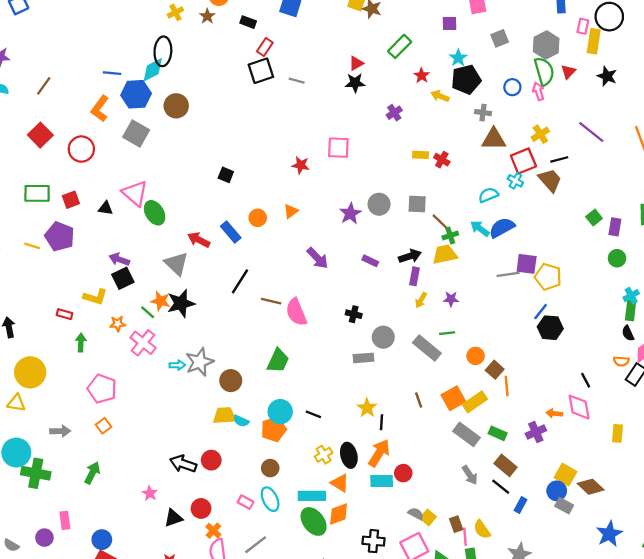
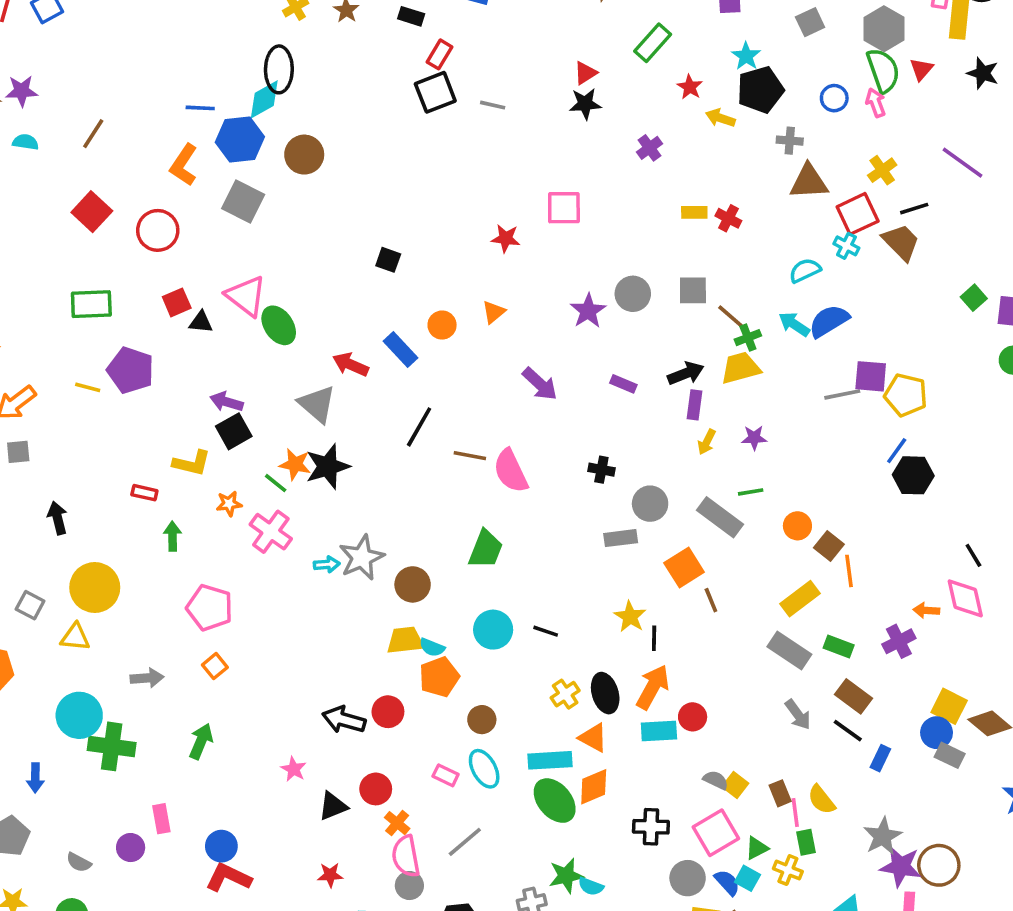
red square: (71, 200) -> (177, 302), moved
orange square: (453, 398) -> (684, 568), moved
orange pentagon: (274, 429) -> (439, 677), moved

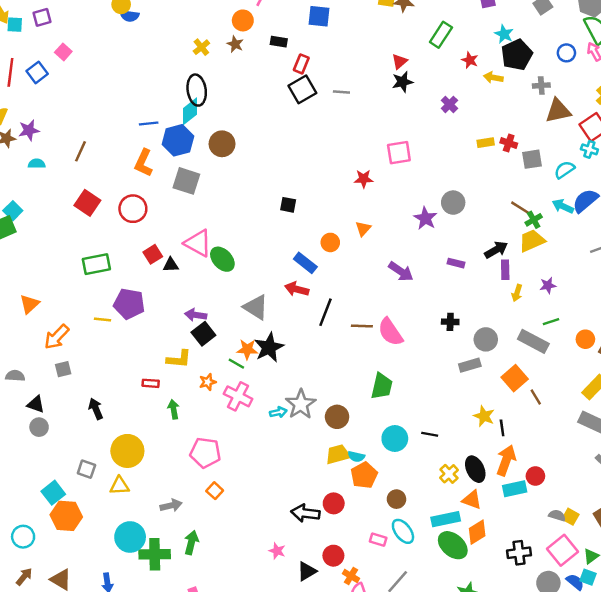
gray square: (693, 290) -> (532, 159), moved
red arrow: (351, 364) -> (297, 289), moved
green arrow: (201, 741) -> (191, 543), moved

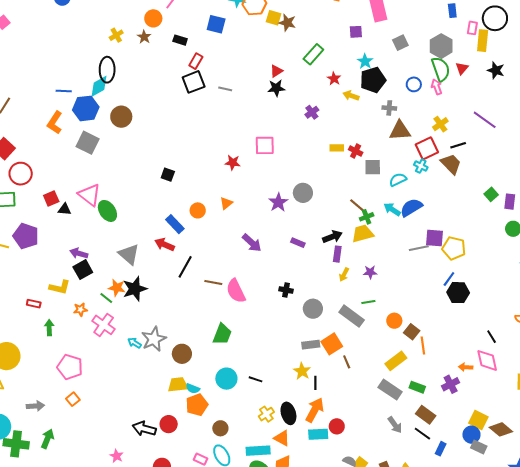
red circle: (133, 209) -> (21, 174), moved
gray rectangle: (470, 365) -> (311, 345), moved
cyan arrow: (278, 412) -> (134, 343), turned -144

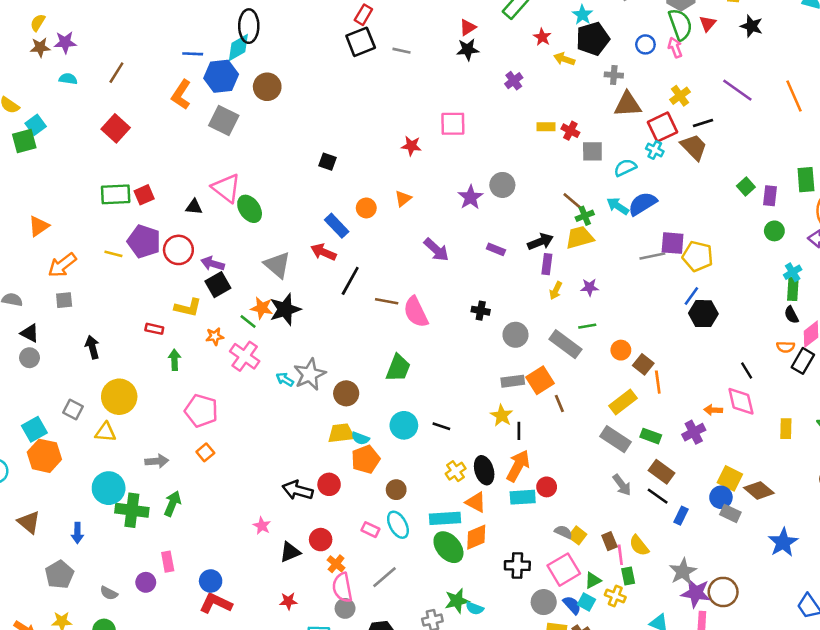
red circle: (21, 174) -> (178, 250), moved
red square: (51, 199) -> (144, 195), moved

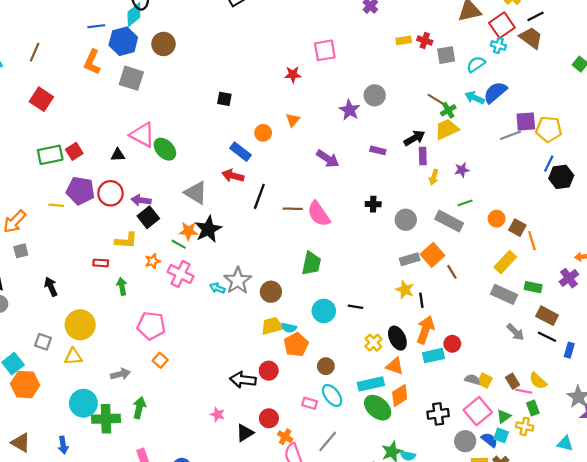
pink line: (620, 555) -> (523, 391), turned -63

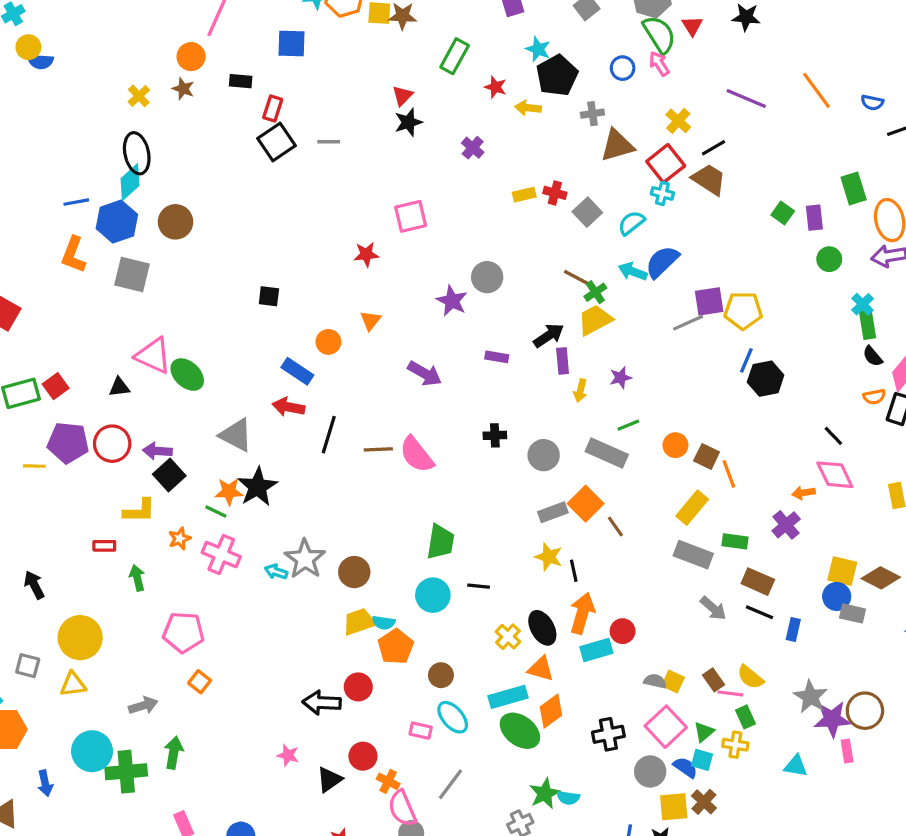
gray square: (446, 55) -> (587, 212), turned -30
green trapezoid: (311, 263) -> (441, 542), moved
blue arrow: (63, 445) -> (45, 783), moved

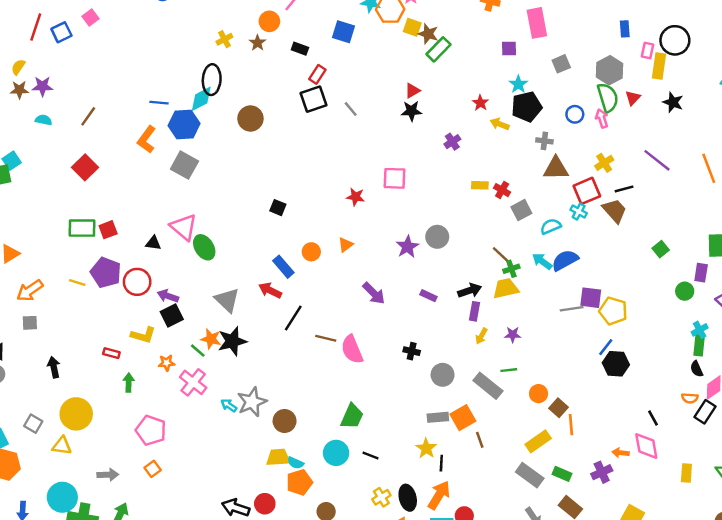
green rectangle: (455, 56) -> (438, 49), moved
gray line: (329, 142) -> (351, 109), turned 35
purple rectangle: (814, 218) -> (701, 273), moved
brown circle: (176, 222) -> (250, 118), moved

